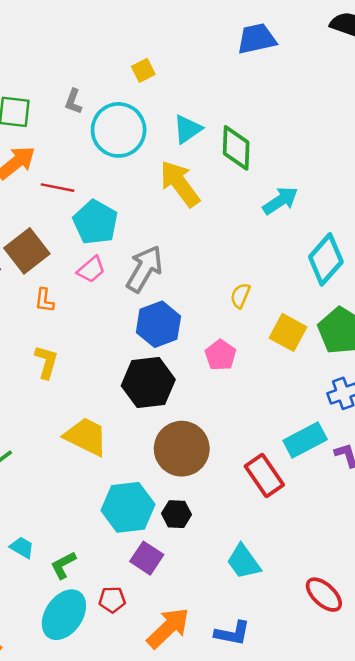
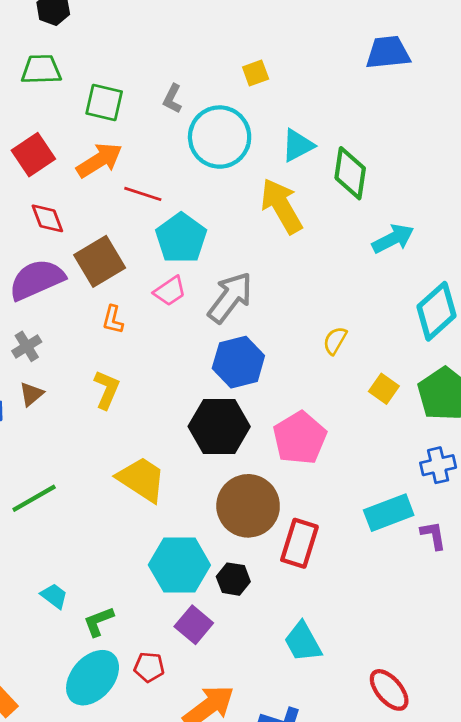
yellow square: (288, 332) -> (384, 389), size x0.7
pink pentagon: (221, 355) -> (300, 438), moved, size x1.5
red rectangle: (264, 476) -> (299, 543), moved, turned 45

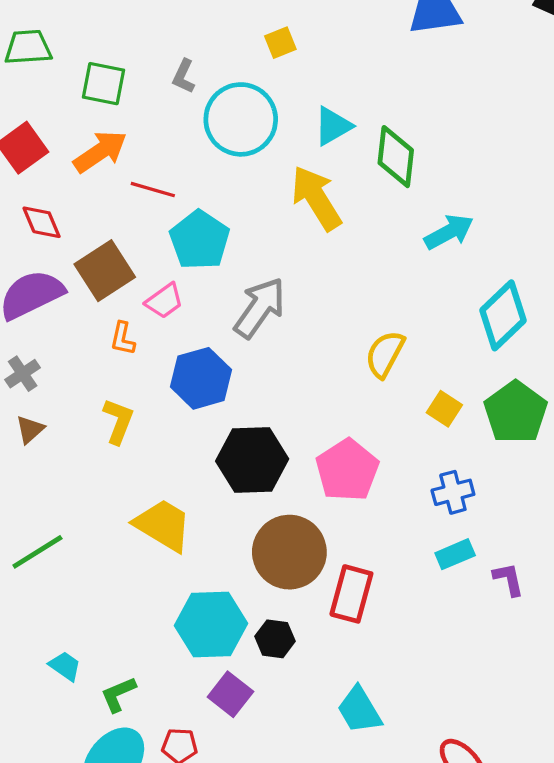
pink trapezoid: (170, 291) -> (164, 301), moved
yellow semicircle: (335, 341) -> (385, 354), size x1.4
blue hexagon: (238, 362) -> (201, 378), moved
blue cross: (438, 465) -> (453, 492), moved
cyan rectangle: (389, 513) -> (455, 554), size x0.7

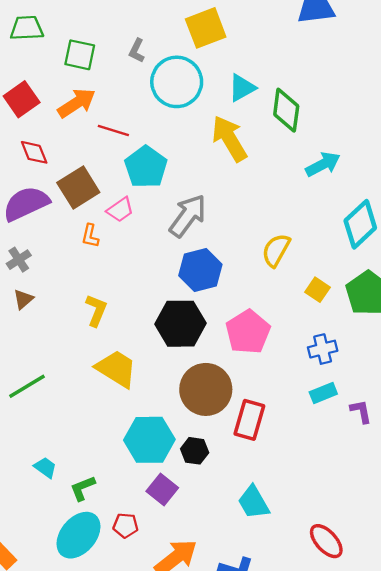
yellow square: (280, 43) -> (206, 28), size x1.8
blue hexagon: (201, 378) -> (200, 270), moved
yellow L-shape: (118, 421) -> (96, 310), moved

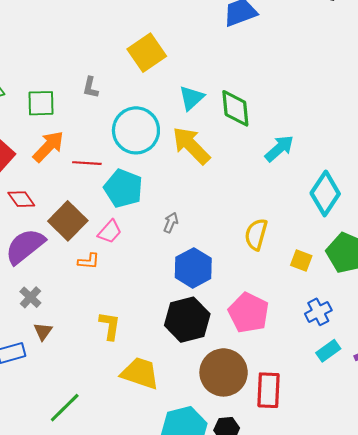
cyan circle: (177, 82) -> (136, 130), moved
gray arrow: (188, 216) -> (171, 223), size x0.5
orange L-shape: (90, 236) -> (89, 261), turned -85

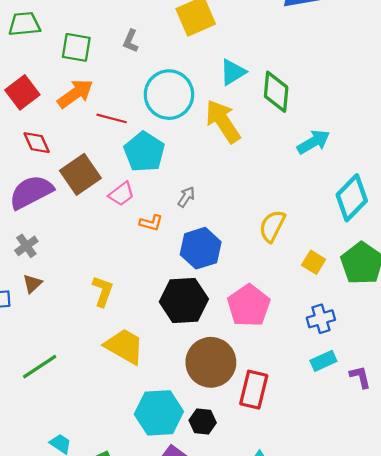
orange L-shape: (89, 261) -> (151, 223), moved

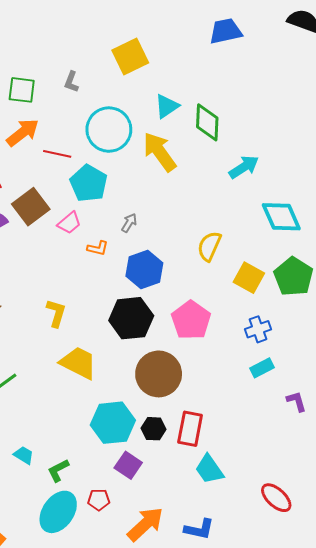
cyan diamond: (352, 198) -> (281, 217), turned -66
yellow square: (314, 262) -> (249, 278), size x1.4
purple L-shape: (360, 377) -> (297, 401), moved
red rectangle: (254, 390) -> (190, 429), moved

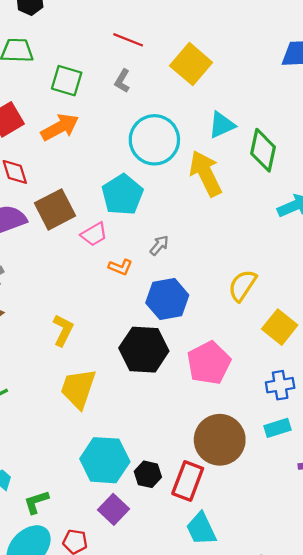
yellow square: (130, 56) -> (191, 64), turned -33
red line: (57, 154) -> (128, 40), moved
yellow trapezoid: (78, 363) -> (78, 389), turned -108
brown circle: (159, 374) -> (220, 440), moved

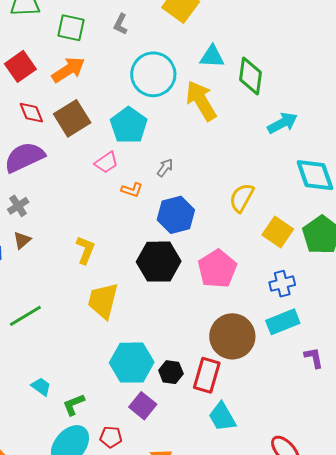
cyan triangle: (222, 125) -> (212, 56), turned 32
brown square: (55, 209) -> (72, 118), moved
cyan rectangle: (277, 428) -> (283, 322), size x1.4

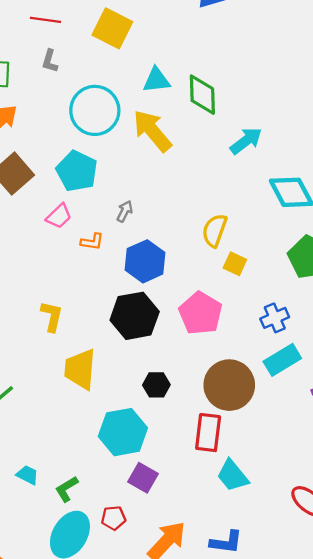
yellow square: (278, 232) -> (235, 264), moved, size x0.7
black hexagon: (171, 372) -> (156, 385), moved

